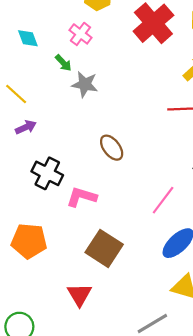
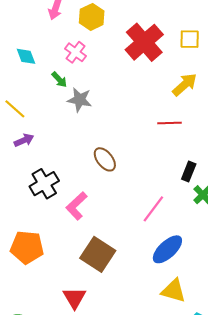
black cross: (47, 173) -> (44, 184), turned 32
pink L-shape: (82, 197) -> (77, 206), turned -60

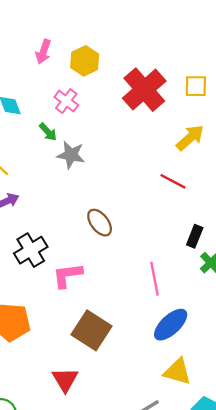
red line: (169, 123) -> (173, 181), turned 30
pink L-shape: (77, 206) -> (67, 275), turned 36
pink line: (153, 209) -> (155, 279), turned -48

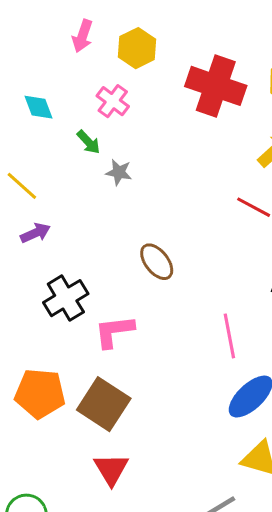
red cross: (144, 90) -> (216, 86), turned -30
gray star: (71, 155) -> (119, 172), size x0.7
brown square: (92, 330) -> (104, 404), moved

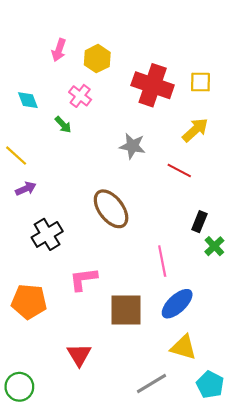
gray star: (119, 172) -> (132, 146), moved, size x1.4
brown ellipse: (157, 262) -> (111, 209), size x1.5
pink L-shape: (114, 331) -> (83, 279), moved
brown square: (104, 404) -> (126, 310), moved, turned -33

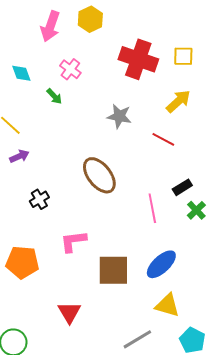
pink arrow: (59, 50) -> (50, 26), size x1.4
yellow hexagon: (97, 59) -> (90, 19), moved
black rectangle: (199, 222) -> (182, 187), turned 36
black cross: (47, 234) -> (39, 199), size x0.7
pink line: (162, 261) -> (152, 208), moved

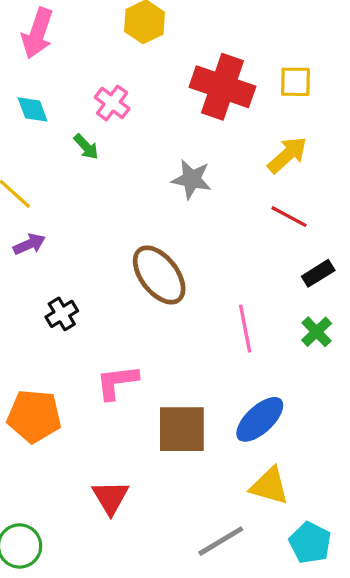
pink arrow: (50, 26) -> (37, 33), moved
red line: (163, 139) -> (289, 217), moved
black rectangle: (182, 187) -> (318, 273), moved

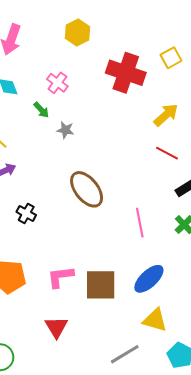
yellow square: (295, 82) -> (171, 58), moved, turned -30
gray star: (192, 179) -> (65, 130), moved, size x0.7
black cross: (62, 314) -> (26, 213), turned -30
pink L-shape: (117, 382) -> (60, 277), moved

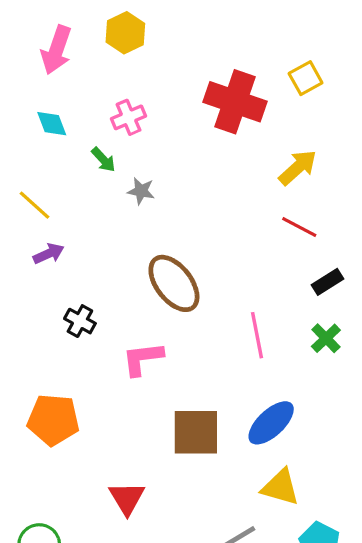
yellow hexagon: (78, 32) -> (125, 33), moved
pink cross: (57, 83) -> (128, 117), turned 30
pink L-shape: (60, 277) -> (143, 359), moved

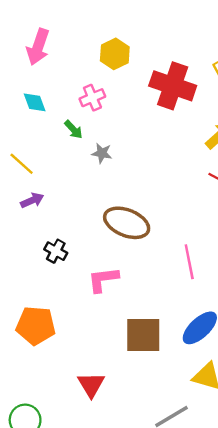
yellow hexagon: (125, 33) -> (115, 54), moved
brown ellipse: (174, 283) -> (127, 223), turned -30

